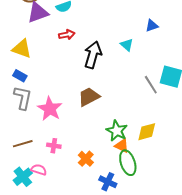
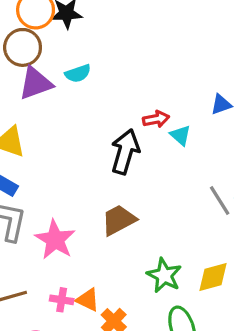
red arrow: (67, 35) -> (156, 119), moved
orange triangle: (122, 146) -> (88, 300), moved

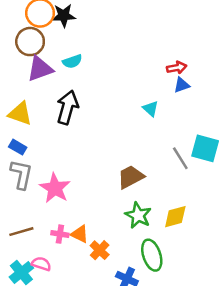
red arrow: (156, 119) -> (177, 68), moved
black arrow: (125, 152) -> (67, 107), moved
brown trapezoid: (119, 220) -> (131, 177), moved

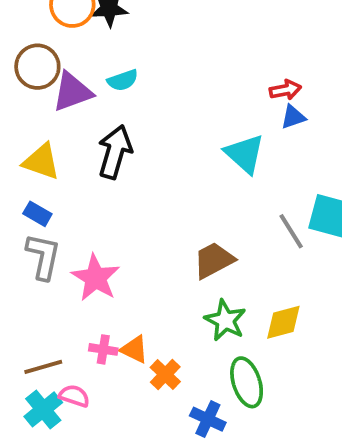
brown circle: (30, 42) -> (37, 67), moved
cyan triangle: (151, 109) -> (245, 154), size x1.6
brown line: (21, 232) -> (43, 367), moved

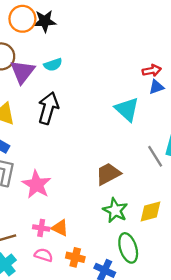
purple triangle: (72, 92) -> (22, 72), turned -32
orange cross: (165, 375) -> (75, 257), moved, turned -30
pink semicircle: (74, 396) -> (44, 255), moved

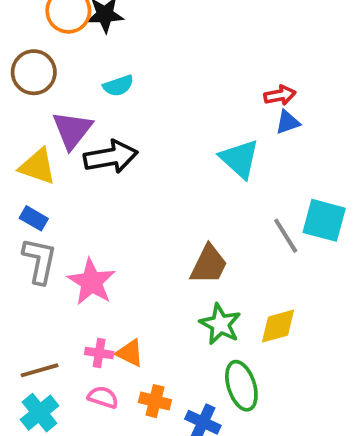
purple triangle: (22, 72) -> (72, 130), moved
black arrow: (48, 108) -> (111, 157), turned 64
brown trapezoid: (108, 174) -> (209, 265), turned 144

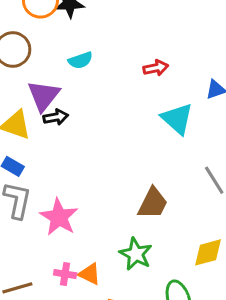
red arrow: (280, 95) -> (156, 68), moved
black arrow: (111, 157) -> (56, 117), moved, size x0.6
green star: (220, 324) -> (136, 254), moved

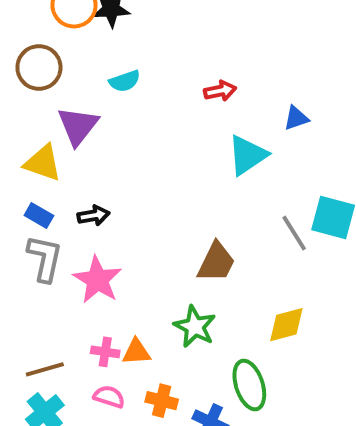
black arrow: (56, 117) -> (93, 216), moved
cyan triangle: (177, 119) -> (247, 155), turned 44
orange triangle: (90, 274) -> (136, 352), turned -30

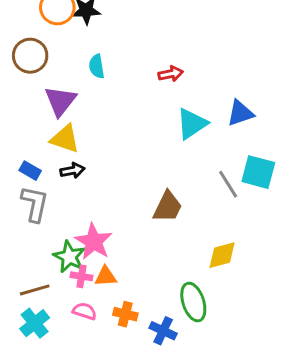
cyan semicircle: (125, 81) -> (97, 66), turned 100
blue triangle: (296, 118) -> (240, 113), moved, size x1.4
yellow triangle: (43, 163) -> (65, 139), moved
pink star: (97, 280) -> (94, 242), moved
green star: (195, 327) -> (69, 257), moved

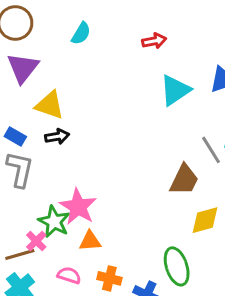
cyan semicircle: (97, 66) -> (81, 33), turned -140
purple triangle: (60, 101) -> (23, 68), moved
brown trapezoid: (168, 207) -> (184, 180), moved
pink cross: (81, 276) -> (36, 241), moved, turned 36

